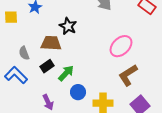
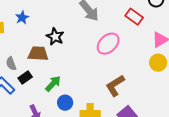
pink ellipse: (121, 46) -> (108, 44), moved
black rectangle: (47, 66) -> (25, 78), moved

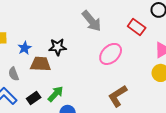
blue star: (22, 18) -> (25, 48), moved
black star: (55, 37) -> (58, 47), turned -30
black rectangle: (25, 78) -> (34, 98), moved

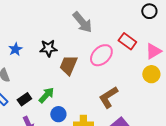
red rectangle: (137, 27) -> (127, 41), moved
brown trapezoid: (41, 64) -> (68, 65), moved, turned -70

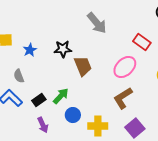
pink ellipse: (101, 55) -> (125, 67), moved
brown trapezoid: (68, 65) -> (83, 66), turned 135

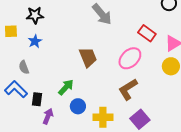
black star: (63, 49) -> (35, 15), moved
black rectangle: (39, 100) -> (37, 99), moved, turned -48
purple arrow: (43, 125) -> (48, 116), turned -133

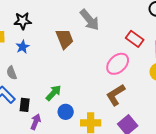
brown trapezoid: (88, 57) -> (65, 39), moved

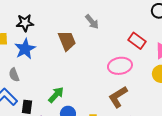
gray arrow: (90, 20) -> (92, 22), size x0.7
blue star: (23, 47) -> (25, 49), size x1.5
pink ellipse: (118, 64) -> (120, 66), turned 35

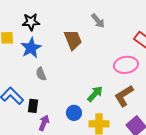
gray semicircle: (14, 75) -> (41, 74), moved
green arrow: (56, 95) -> (95, 94), moved

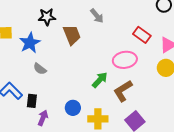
black star: (31, 22) -> (47, 17), moved
gray semicircle: (41, 74) -> (40, 69), turned -32
green arrow: (95, 94) -> (100, 80), moved

